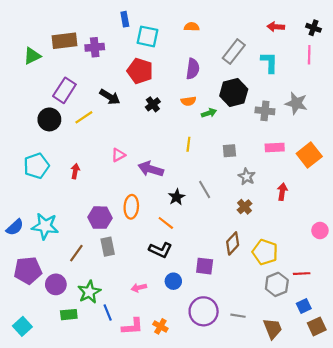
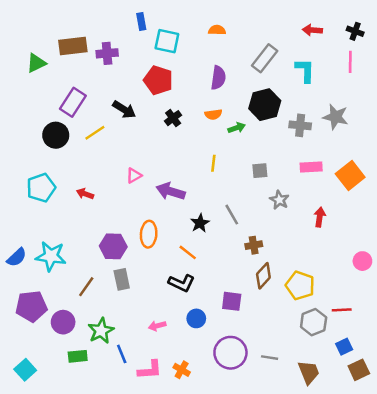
red arrow: (75, 171) -> (85, 194), turned -80
brown cross: (244, 207) -> (254, 245), moved, turned 32

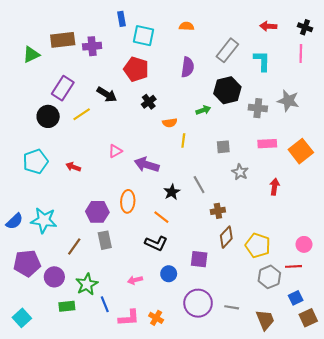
orange semicircle: (213, 114) -> (170, 123), moved
pink circle: (362, 261) -> (304, 244), moved

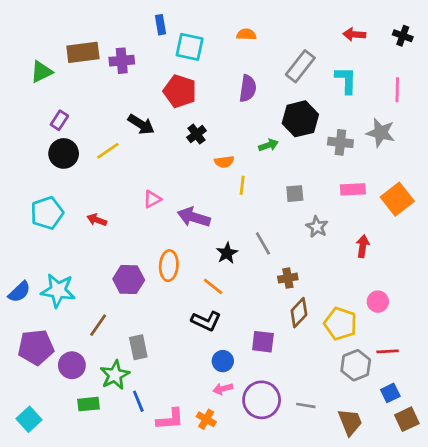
pink line: (301, 53) -> (397, 90), moved
purple rectangle: (63, 88) -> (59, 120), moved, size x0.6
gray rectangle: (105, 240) -> (138, 347), moved
pink circle: (304, 244) -> (378, 302), moved
pink arrow: (135, 280) -> (223, 389), moved

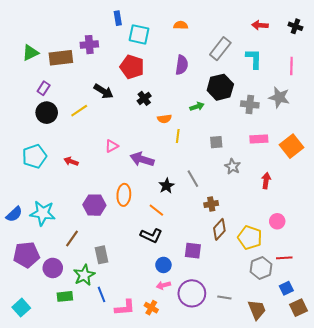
brown rectangle: (83, 52) -> (61, 58), moved

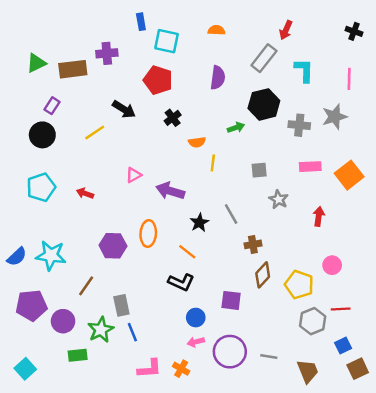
red arrow: (260, 25) -> (286, 30), moved, turned -70
gray star: (279, 97) -> (335, 117), turned -30
black circle: (47, 113) -> (42, 135), moved
blue line: (101, 294) -> (132, 332), moved

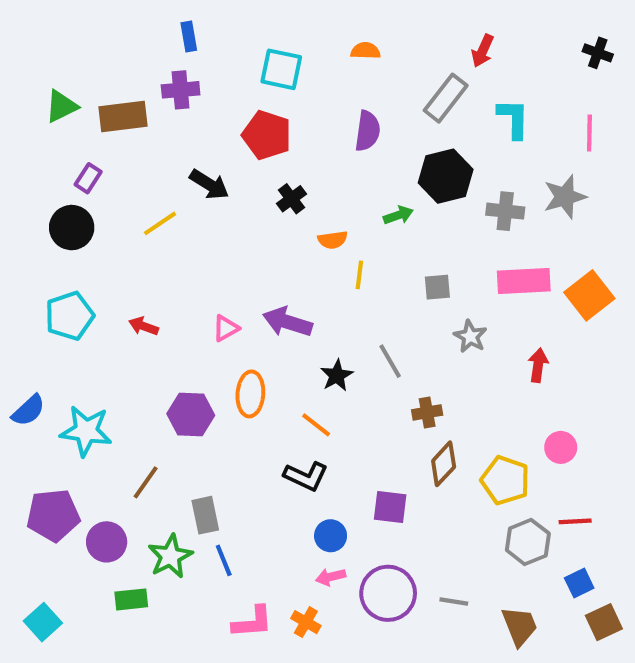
blue rectangle: (141, 22) -> (189, 36), moved
pink rectangle: (310, 167) -> (524, 281), size x1.4
pink triangle: (134, 175) -> (226, 328), moved
blue semicircle: (17, 257) -> (28, 410), moved

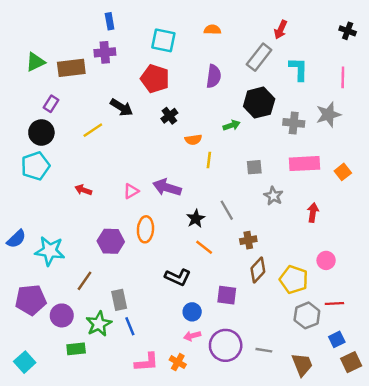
orange square: (589, 295) -> (343, 172), size x0.6
cyan pentagon: (70, 316) -> (35, 166), moved
orange line: (316, 425) -> (204, 247), moved

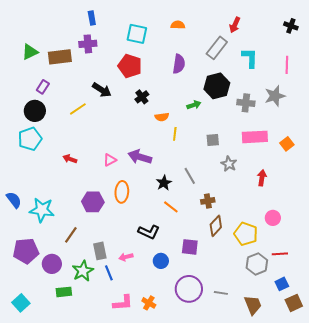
blue semicircle: (16, 239) -> (14, 200), turned -84
pink arrow: (192, 336) -> (126, 257), moved

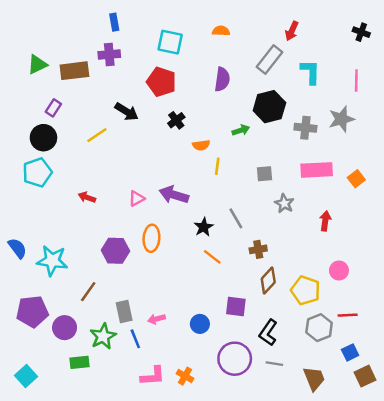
black L-shape: (149, 232) -> (268, 333), moved, turned 100

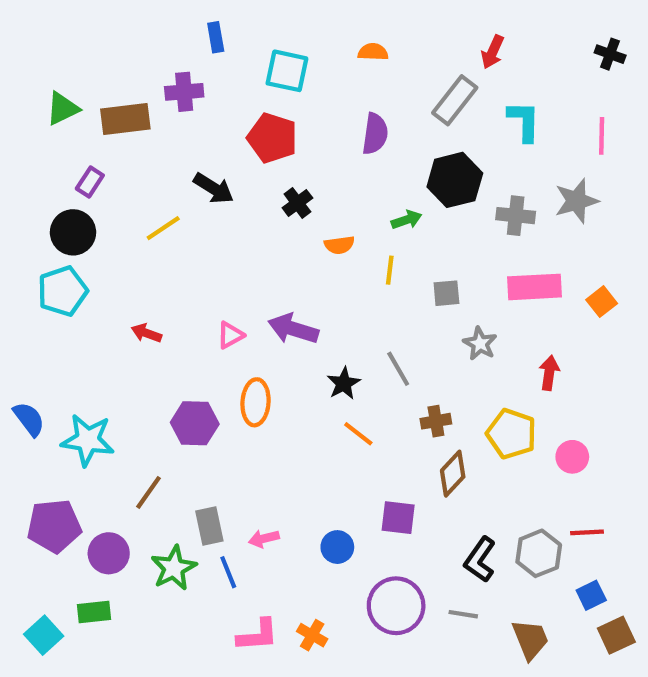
blue rectangle: (114, 22) -> (216, 37), moved
yellow line: (217, 166) -> (390, 270), moved
yellow pentagon: (305, 290) -> (511, 434), moved
black L-shape: (268, 333) -> (480, 560), moved
green rectangle: (79, 362) -> (94, 612), moved

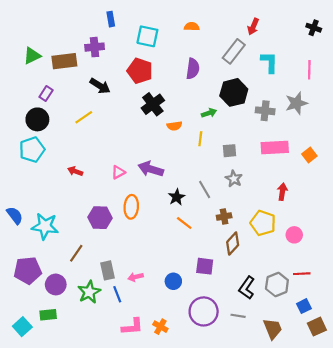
black arrow: (214, 188) -> (100, 86), moved
black cross: (297, 203) -> (153, 104), size x1.5
gray star: (480, 344) -> (234, 179), moved

